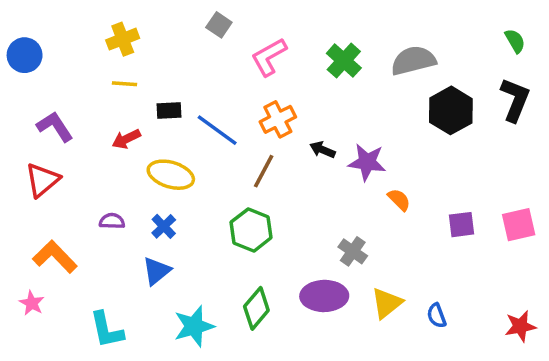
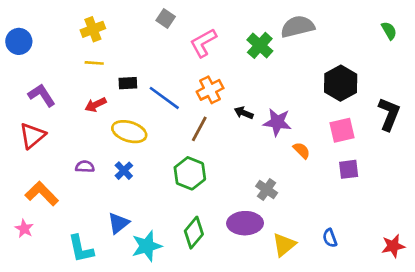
gray semicircle: (413, 61) -> (298, 27), moved
black L-shape: (515, 100) -> (389, 114), moved
pink square: (519, 225) -> (342, 130), moved
blue triangle: (157, 271) -> (118, 223), moved
yellow triangle: (387, 303) -> (284, 245), moved

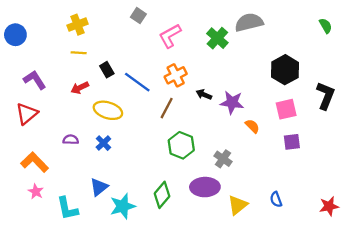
black rectangle: (128, 83) -> (107, 70), turned 63
green hexagon: (190, 173) -> (181, 145), moved
pink star: (24, 229) -> (36, 192), moved

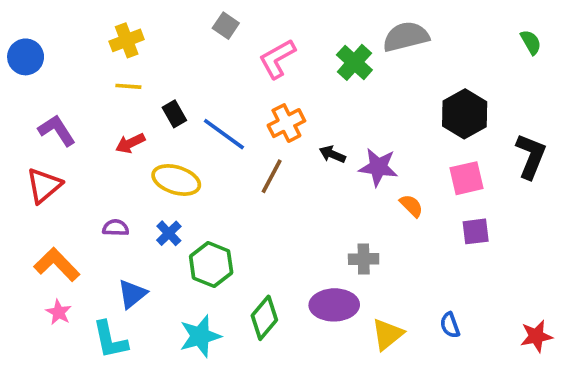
green hexagon: (181, 145) -> (211, 264), moved
gray cross: (223, 159) -> (364, 259), turned -36
blue triangle: (99, 187) -> (132, 294), moved

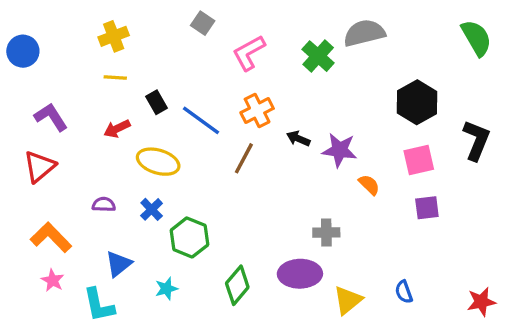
green semicircle: (531, 42) -> (476, 38), size x1.6
cyan star: (200, 336) -> (166, 289), moved, size x0.6

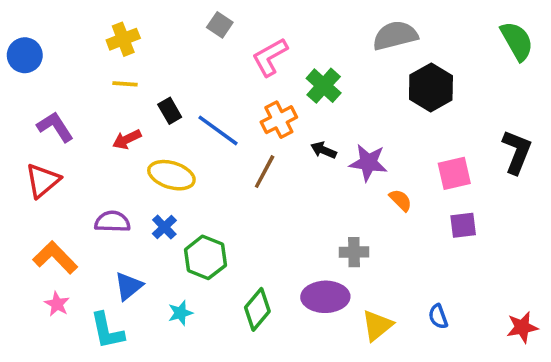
green cross: (318, 56) -> (324, 86), moved
black hexagon: (417, 102) -> (431, 87), moved
purple semicircle: (104, 204) -> (112, 222), size x1.4

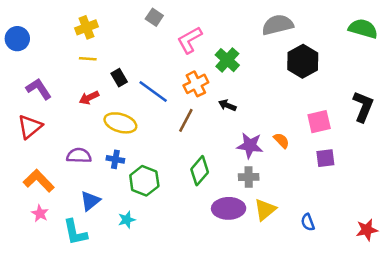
green semicircle: (517, 41) -> (363, 29), turned -44
purple star: (368, 163) -> (250, 146), moved
blue cross: (164, 227) -> (115, 159), turned -36
green diamond: (257, 309) -> (200, 171), moved
yellow triangle: (377, 325) -> (265, 210), moved

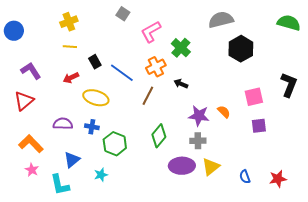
red star: (367, 230) -> (278, 179), moved

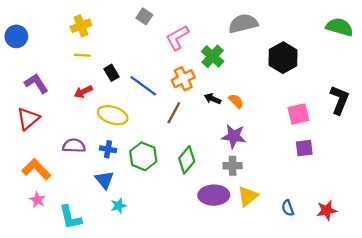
gray semicircle: (221, 20) -> (243, 23), moved
orange semicircle: (224, 112) -> (236, 101), moved
green hexagon: (115, 144) -> (143, 156), moved
blue triangle: (72, 160) -> (104, 180), moved, turned -30

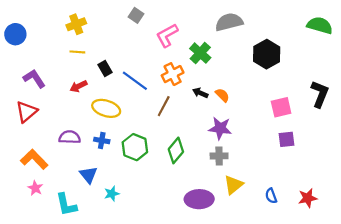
blue triangle: (104, 180) -> (88, 175), moved
purple ellipse: (214, 195) -> (199, 199), moved

